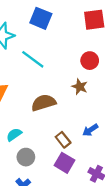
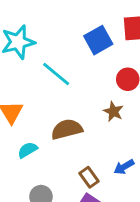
blue square: (41, 18) -> (98, 40), moved, turned 35
cyan semicircle: (14, 135) -> (28, 150), moved

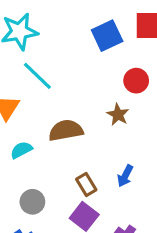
cyan line: (56, 74) -> (37, 76), moved
blue arrow: (124, 167) -> (125, 176), turned -36

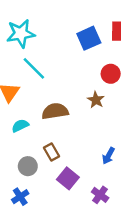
blue arrow: (125, 176) -> (108, 156), moved
brown rectangle: (86, 184) -> (51, 152), moved

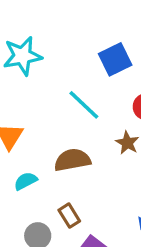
cyan line: (34, 68) -> (84, 105), moved

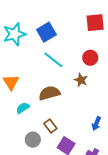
blue square: (115, 59) -> (46, 32), moved

